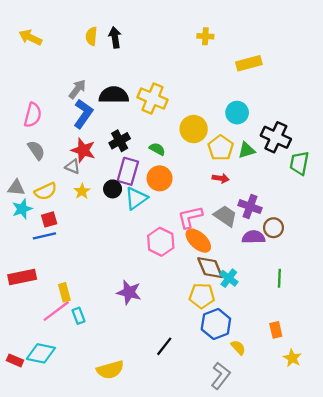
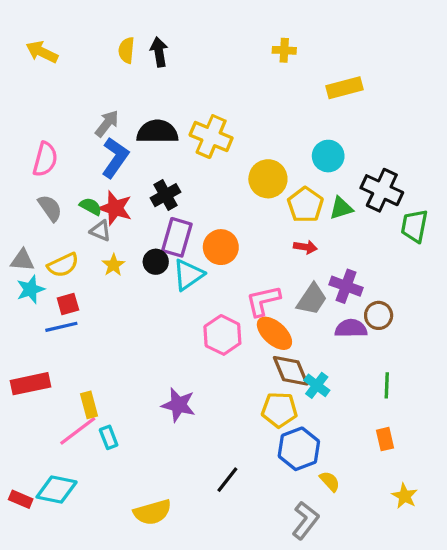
green semicircle: (157, 149) -> (91, 206), moved
gray trapezoid: (225, 216) -> (312, 299), turned 90
orange rectangle: (276, 330) -> (385, 439), moved

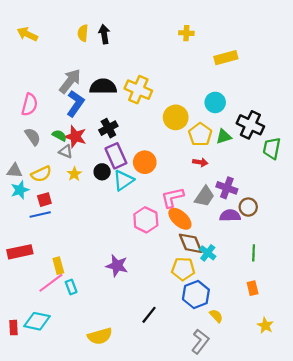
gray arrow: (107, 123) -> (70, 81), size x1.4
purple rectangle: (177, 237) -> (116, 156), turned -40
red rectangle: (21, 499) -> (13, 328), turned 64

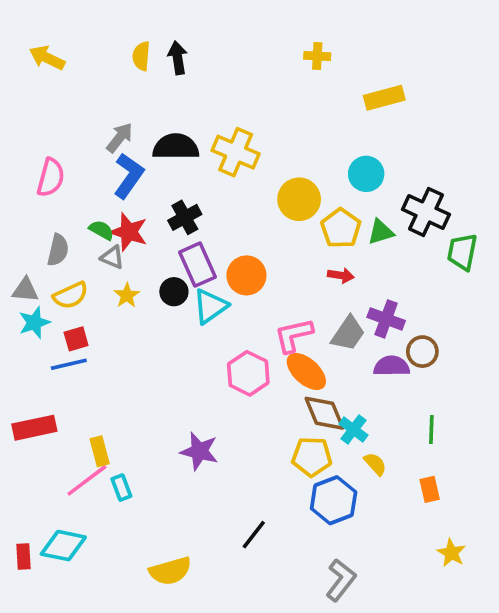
gray arrow: (70, 81) -> (120, 138), size x0.7
gray semicircle: (33, 137) -> (58, 250), moved, turned 48
yellow semicircle: (216, 316) -> (375, 464), moved

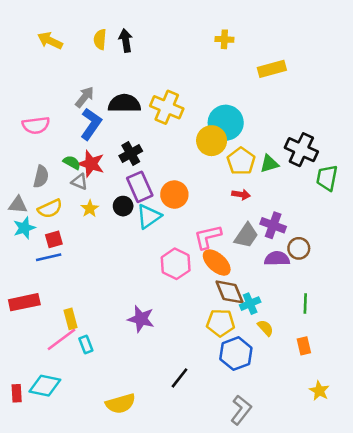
yellow arrow: (47, 58) -> (50, 41), moved
cyan circle: (366, 174) -> (226, 123), moved, size x1.4
pink semicircle: (51, 177) -> (36, 125), turned 68
cyan cross: (353, 430) -> (250, 304), turned 30

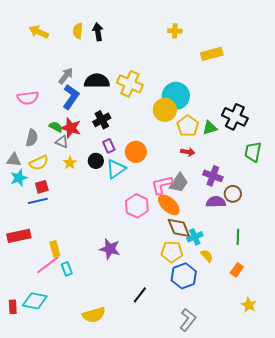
green trapezoid: (327, 178) -> (253, 152), moved
purple rectangle: (140, 187) -> (109, 146), size x0.6
gray trapezoid: (246, 236) -> (179, 183), moved
orange rectangle: (304, 346) -> (237, 270), turned 48

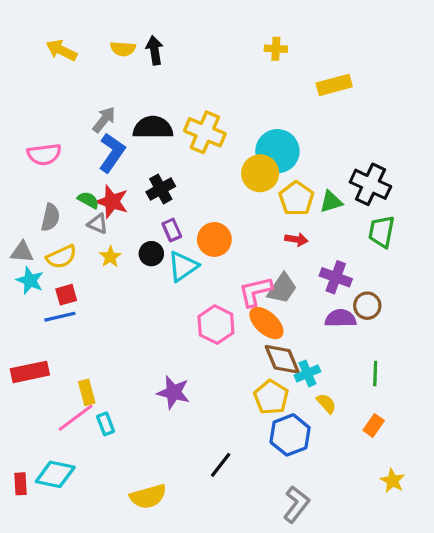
yellow semicircle: (78, 31) -> (123, 49), turned -91
green trapezoid: (253, 152) -> (381, 232), moved
cyan star: (19, 178) -> (30, 280), turned -30
yellow pentagon: (172, 252) -> (271, 397), turned 30

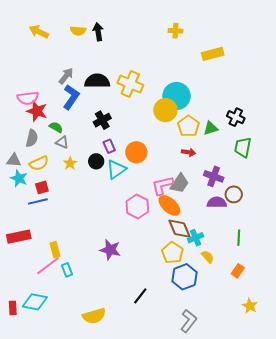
black cross: (370, 184) -> (236, 117), size x0.7
red star: (112, 202) -> (37, 111), moved

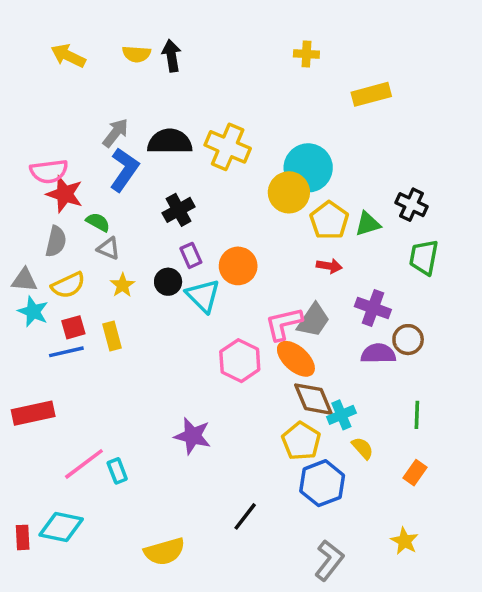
cyan triangle: (116, 169) -> (203, 296), turned -40
yellow rectangle: (55, 250) -> (112, 336), moved
yellow star: (250, 306) -> (405, 541), moved

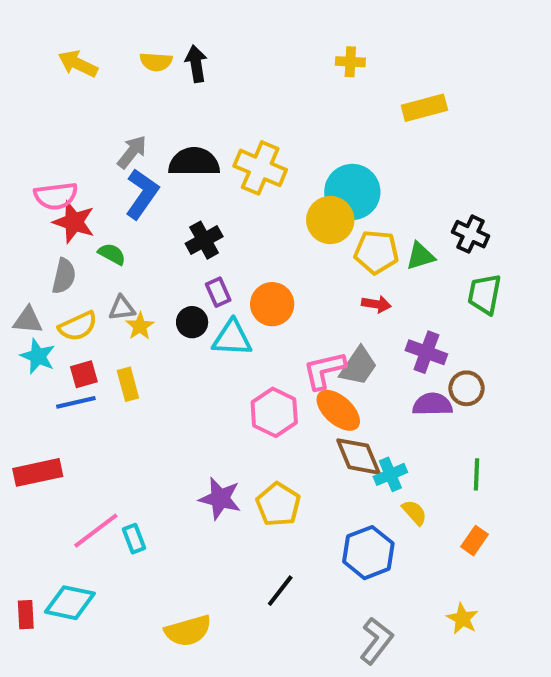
yellow pentagon: (329, 220) -> (376, 252), turned -30
gray triangle: (108, 248) -> (122, 308), moved, turned -30
cyan triangle: (203, 296) -> (232, 338), turned -42
yellow pentagon: (301, 441) -> (278, 504), moved

